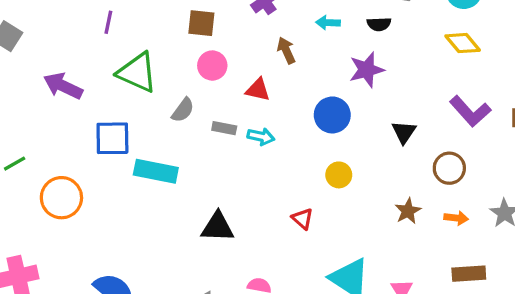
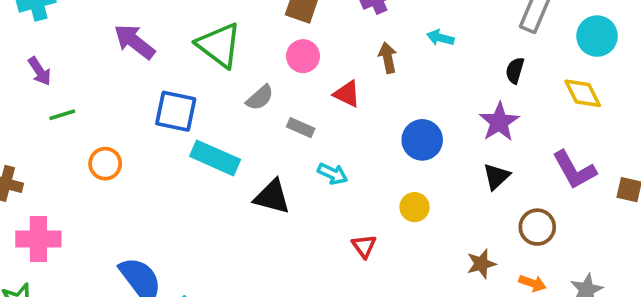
black semicircle: (379, 24) -> (515, 71), moved, turned 95
purple star: (367, 70) -> (499, 122), moved, turned -30
cyan arrow: (261, 137) -> (333, 174), moved
orange circle: (61, 198) -> (105, 164), size x0.7
black triangle: (218, 227) -> (272, 197), moved

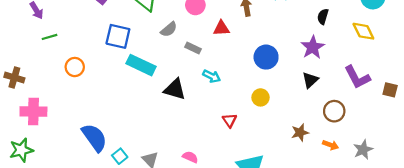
red triangle: (347, 94) -> (221, 28), turned -30

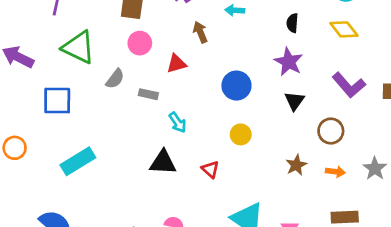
cyan rectangle: (141, 65) -> (78, 161), moved, turned -44
cyan arrow: (212, 76) -> (178, 122), turned 42
black triangle: (175, 89) -> (163, 162), moved

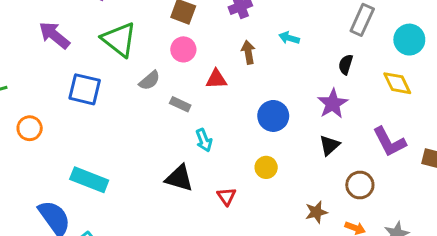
cyan rectangle: (78, 161) -> (89, 180), moved, turned 40

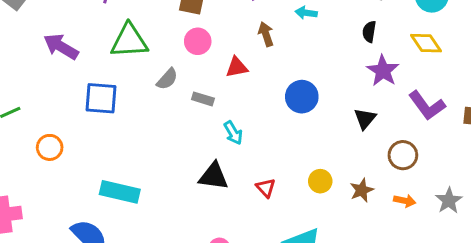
green triangle: (119, 39) -> (129, 41), turned -33
purple star: (333, 104) -> (383, 71), moved
yellow circle: (266, 167) -> (320, 181), moved

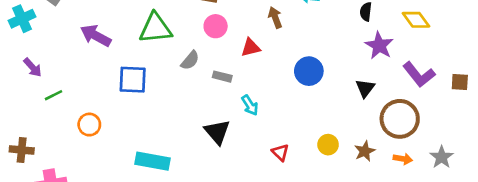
brown circle: (403, 155) -> (400, 119), size x1.5
black triangle: (214, 176) -> (217, 132), moved, turned 44

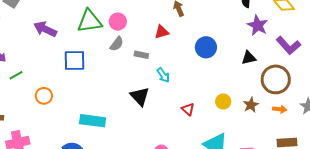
pink circle: (216, 26) -> (118, 22), moved
black triangle: (365, 88) -> (249, 58), turned 42

